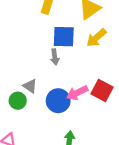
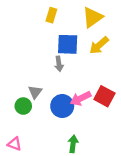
gray triangle: (30, 86) -> (35, 92), turned 32

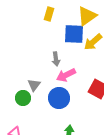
blue square: (68, 44) -> (74, 34), moved
pink arrow: (81, 98) -> (66, 75), moved

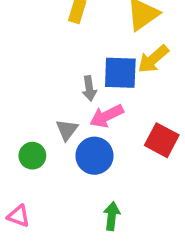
blue square: (74, 34) -> (120, 73), moved
gray triangle: (34, 85) -> (67, 130), moved

